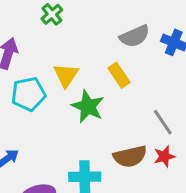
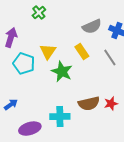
cyan pentagon: (28, 94) -> (24, 64), turned 30
gray line: (163, 122) -> (110, 58), moved

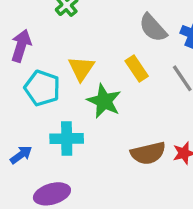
gray semicircle: (92, 27) -> (153, 28), turned 72
cyan cross: (60, 117) -> (67, 139), moved

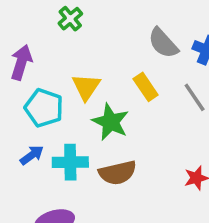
brown semicircle: (148, 153) -> (118, 173), moved
blue arrow: (21, 155) -> (32, 155), moved

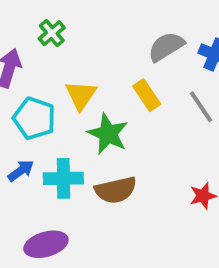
green cross: (70, 19) -> (52, 33), moved
gray semicircle: (163, 43) -> (166, 47), turned 100

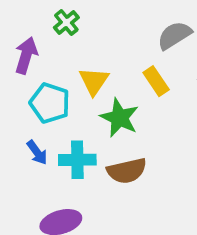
blue arrow: (21, 171) -> (37, 152), turned 90

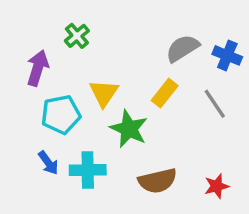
yellow rectangle: (156, 81) -> (165, 93), turned 72
cyan pentagon: (50, 103) -> (61, 115), turned -30
brown semicircle: (127, 171) -> (157, 181), moved

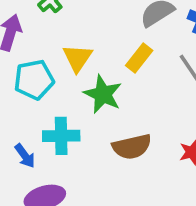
blue arrow: (48, 163) -> (25, 156), moved

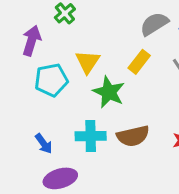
cyan cross: (61, 136) -> (91, 136), moved

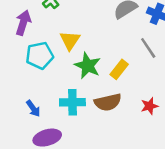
yellow rectangle: (139, 62) -> (119, 69), moved

